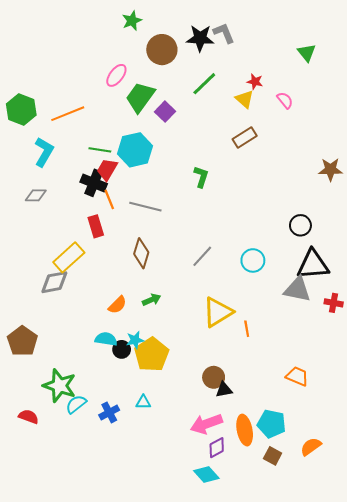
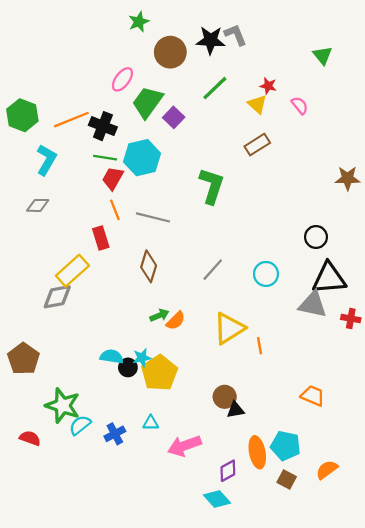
green L-shape: (201, 177) -> (212, 186), size x1.6
black cross: (94, 183) -> (103, 126), moved
orange semicircle: (117, 305) -> (176, 321), moved
pink arrow: (206, 424) -> (184, 446), moved

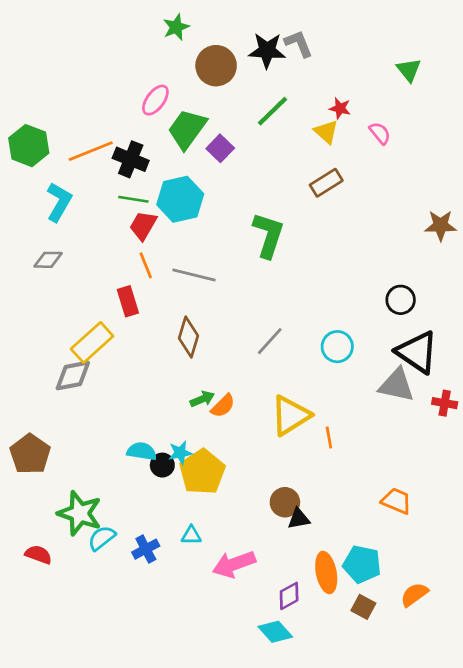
black triangle: (329, 278) -> (417, 352), turned 39

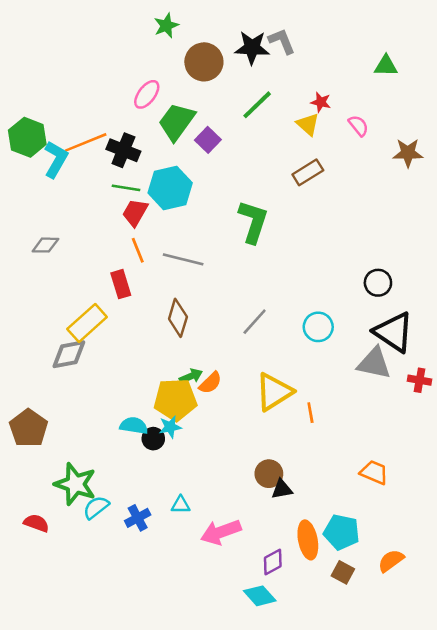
green triangle: (409, 70) -> (386, 66), turned -50
cyan L-shape: (59, 202) -> (56, 159), moved
brown star: (441, 225) -> (408, 153), moved
yellow pentagon: (202, 472) -> (175, 400), moved, turned 30

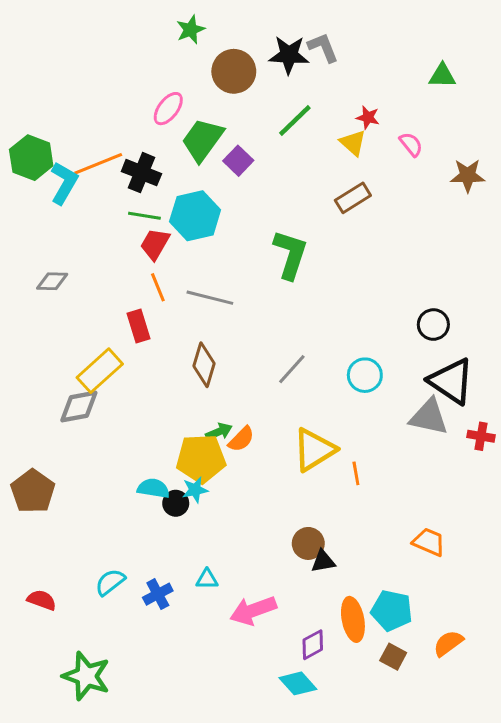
green star: (75, 484) -> (86, 676), moved

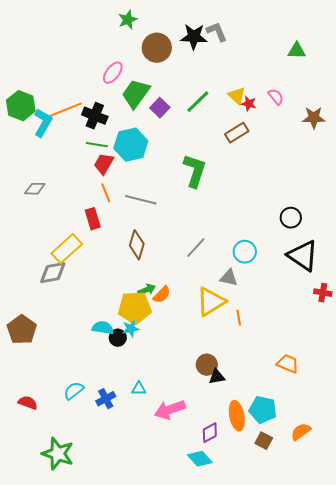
red star: (368, 117) -> (249, 104), moved
green line: (295, 120) -> (198, 102), moved
gray triangle: (429, 417) -> (229, 278), moved, size x0.7

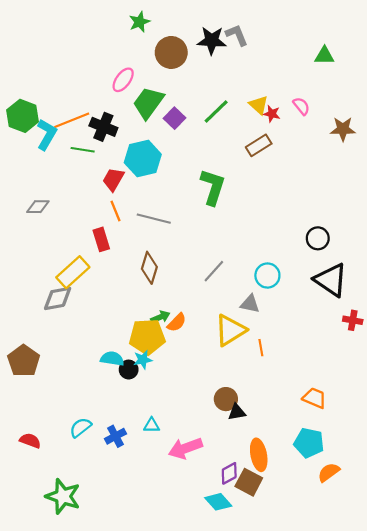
green line: (97, 145) -> (83, 150), moved
cyan pentagon: (263, 410) -> (309, 443), moved
brown square: (264, 441) -> (249, 482), moved, size x1.4

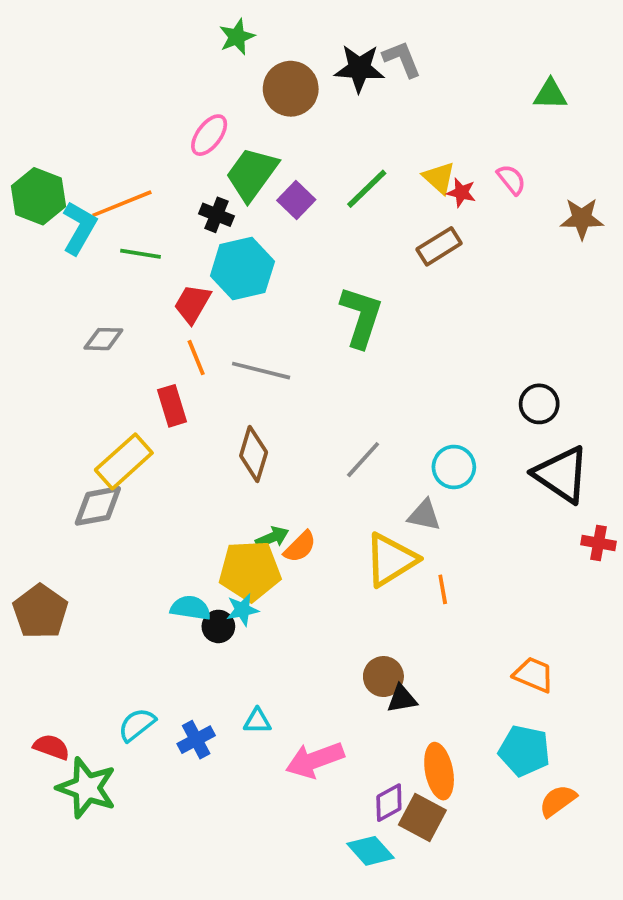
black cross: (103, 127) -> (217, 215), moved, size x0.7
gray diamond: (38, 207) -> (103, 339), moved
green star: (63, 496) -> (87, 788), moved

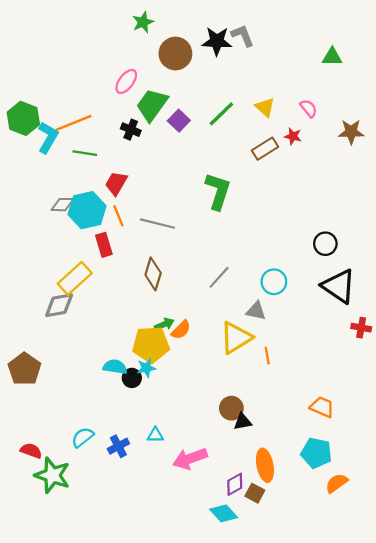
red star: (461, 193) -> (293, 136), moved
cyan hexagon: (242, 269) -> (87, 210), moved
brown square: (422, 817) -> (255, 493), size x0.7

